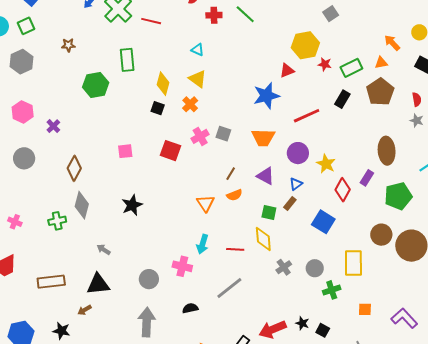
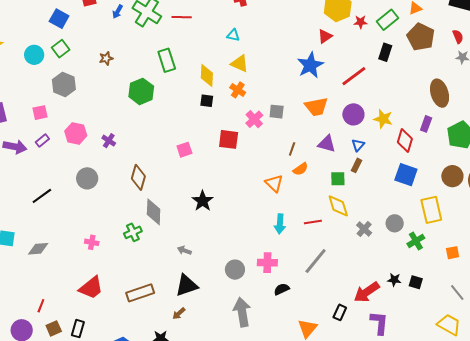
blue square: (323, 222) -> (406, 175), moved
pink cross: (182, 266) -> (267, 263), moved

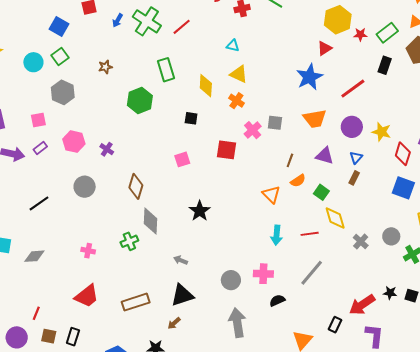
red line: (182, 17) -> (182, 27), turned -42
black square: (207, 101) -> (191, 118), moved
green square: (338, 179) -> (321, 192), moved, turned 35
brown square: (54, 328) -> (49, 336), turned 35

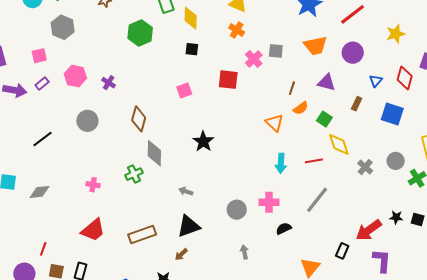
yellow diamond: (206, 86) -> (191, 18), moved
yellow star: (381, 132) -> (396, 34), moved, turned -30
blue triangle: (356, 158) -> (376, 81), moved
blue square: (403, 188) -> (392, 114), moved
gray arrow: (237, 323) -> (244, 252), size x0.5

